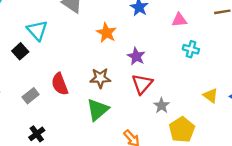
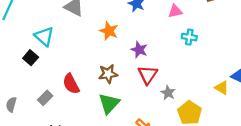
yellow triangle: (211, 96) -> (222, 88), moved

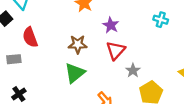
red semicircle: (71, 84) -> (30, 37), moved
gray rectangle: (45, 98) -> (14, 59), turned 32

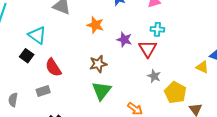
cyan cross: (161, 20) -> (157, 29), moved
red triangle: (116, 50) -> (148, 49), moved

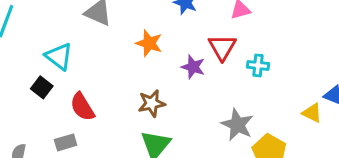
cyan cross: (157, 29) -> (258, 65), moved
red triangle: (148, 49) -> (222, 47), moved
gray star: (154, 76) -> (237, 125), size x1.5

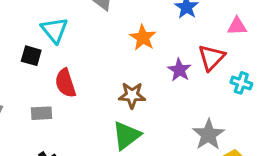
black square: (42, 87) -> (31, 56), turned -35

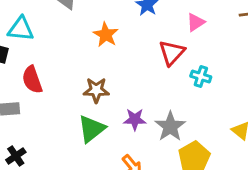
pink triangle: (237, 26) -> (196, 22), turned -30
cyan triangle: (54, 30) -> (21, 29), turned -44
purple star: (179, 70) -> (135, 119), moved, turned -30

